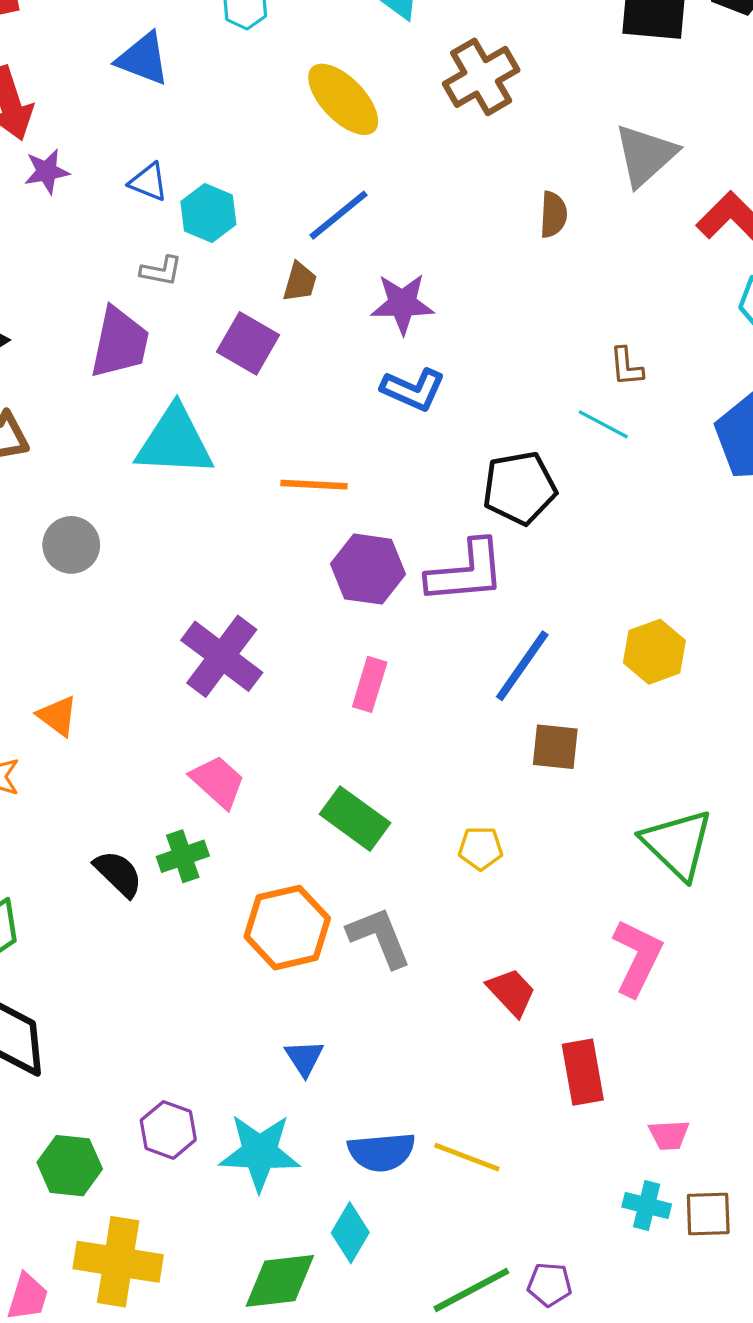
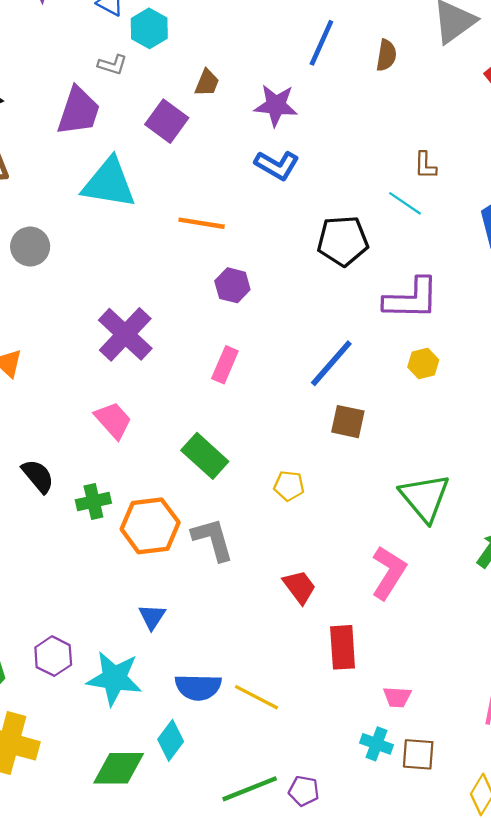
blue line: (338, 215) -> (321, 43), moved, turned -33
purple hexagon: (368, 569) -> (232, 285), size x0.7
purple L-shape: (466, 572) -> (411, 299), moved
yellow hexagon: (654, 652) -> (423, 364), size x0.7
green cross: (183, 856) -> (93, 501), moved

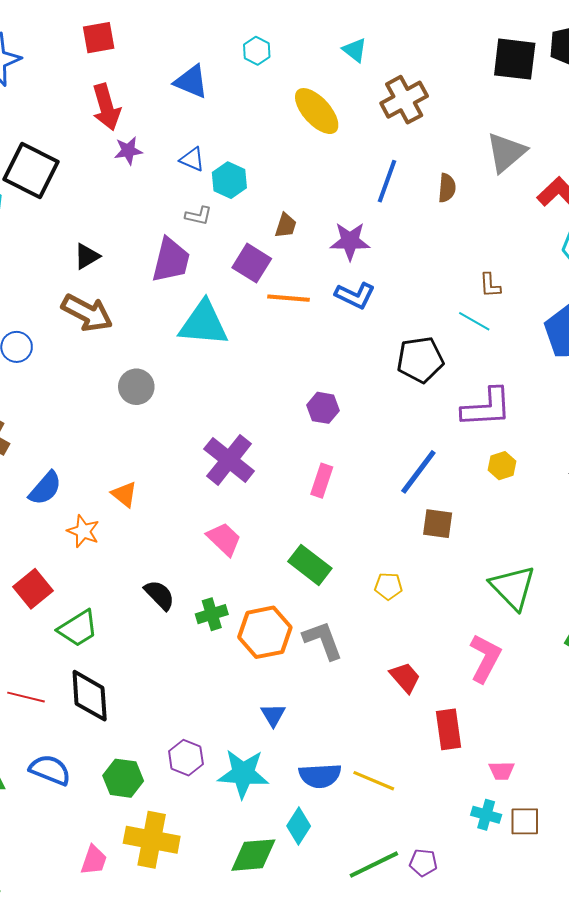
orange line: (202, 223) -> (288, 298), moved

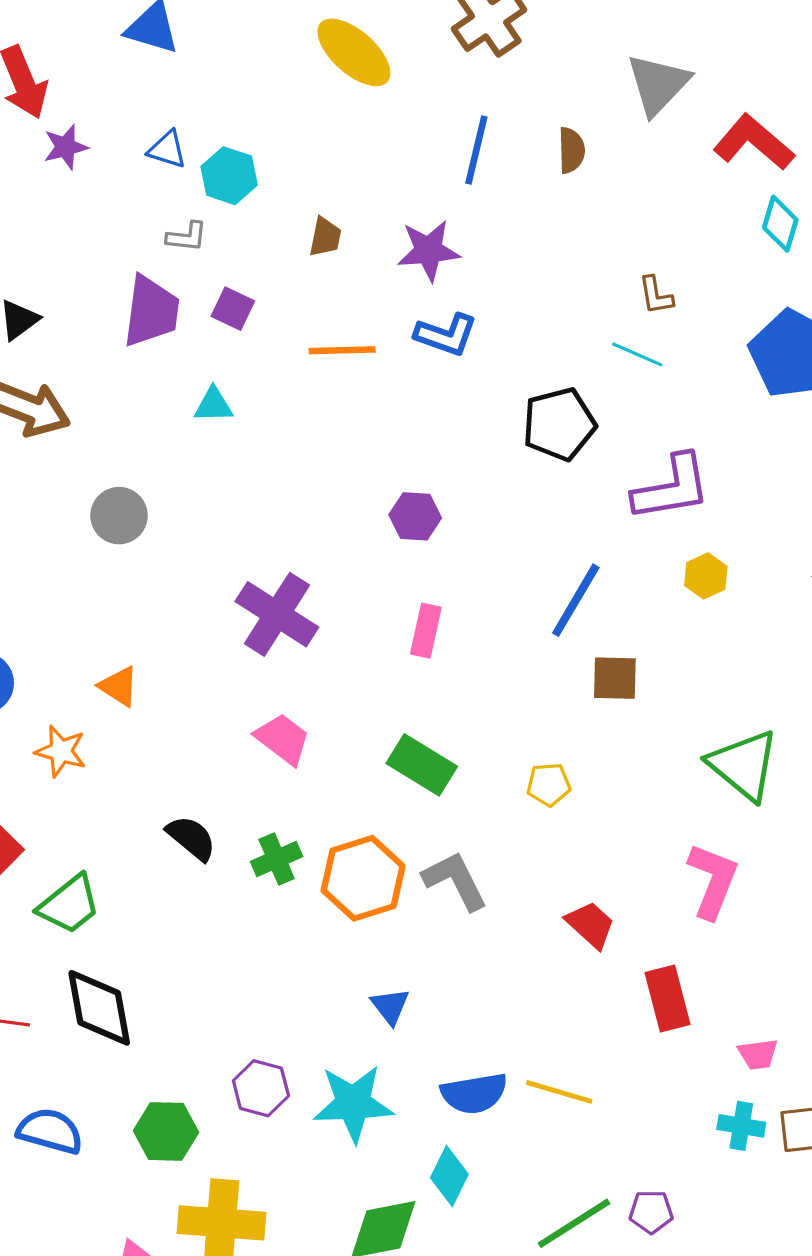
purple square: (252, 263) -> (233, 309), moved, size x0.7
cyan triangle: (204, 324) -> (213, 405), size x0.5

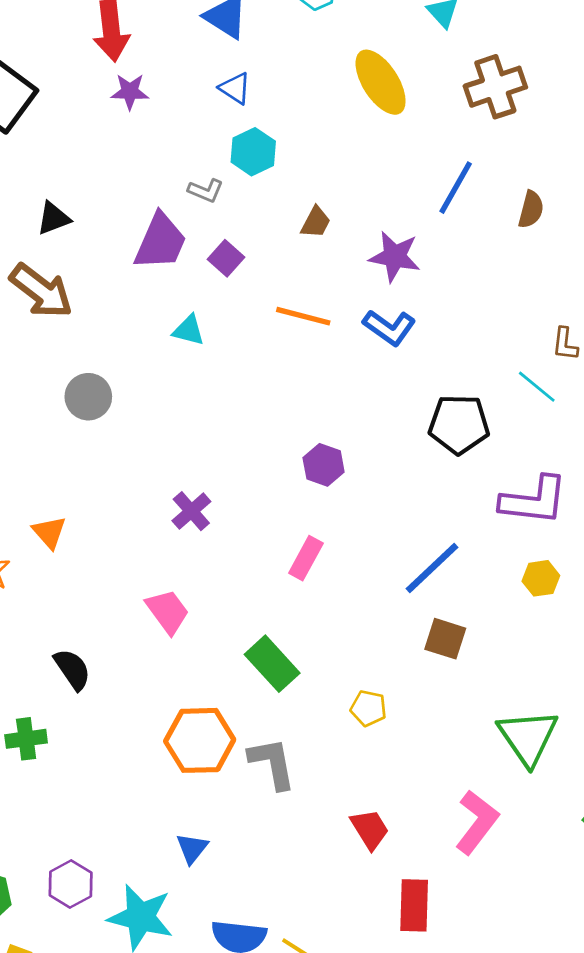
blue triangle: (167, 149) -> (235, 88), moved
purple cross: (277, 614) -> (191, 511), size x0.6
green cross: (277, 859) -> (26, 739), moved

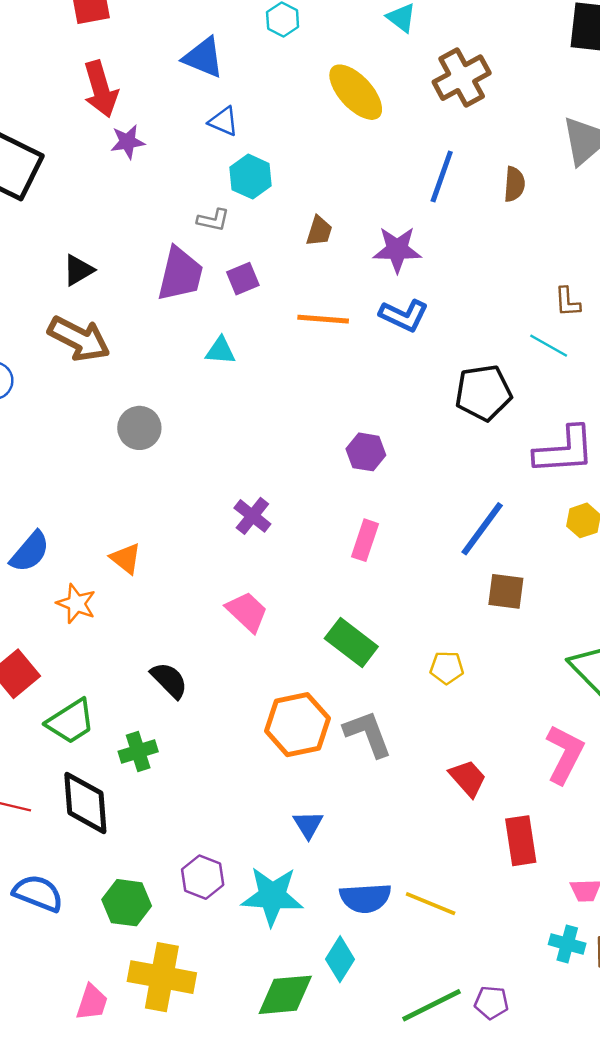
purple square: (226, 258) -> (243, 279), turned 36

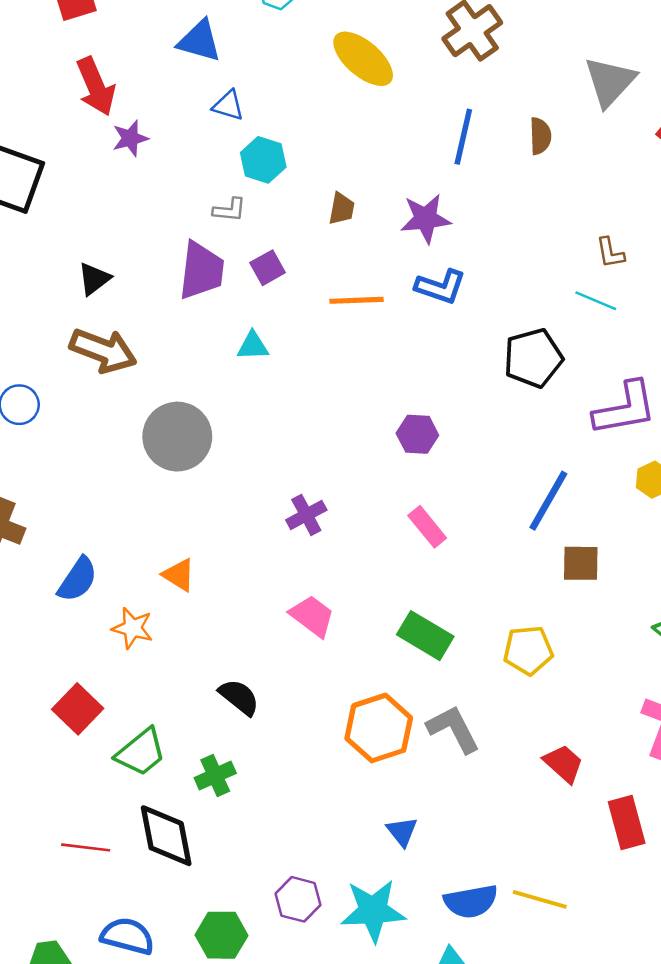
gray circle: (139, 428) -> (177, 437), size x1.5
purple cross: (252, 516) -> (306, 515), turned 30
pink rectangle: (365, 540) -> (427, 527), turned -51
yellow pentagon: (447, 668) -> (528, 650), size x1.4

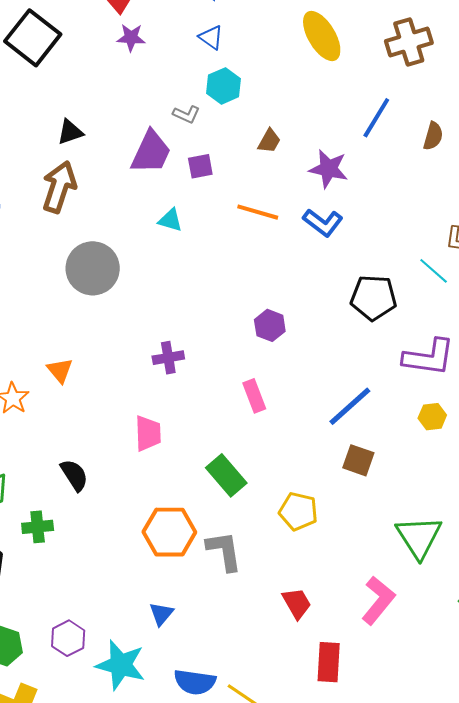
brown arrow: (103, 351) -> (59, 187), turned -111
pink trapezoid: (312, 616) -> (148, 433), turned 33

